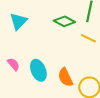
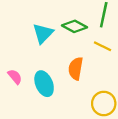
cyan triangle: (18, 21) -> (43, 33), moved
orange semicircle: (65, 77) -> (76, 68), moved, turned 36

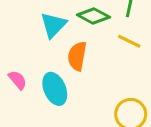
orange semicircle: (76, 68) -> (77, 56), moved

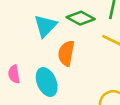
pink semicircle: (18, 80) -> (14, 74), turned -150

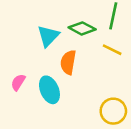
pink semicircle: (14, 74) -> (18, 82), turned 42

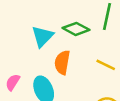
yellow line: (112, 50) -> (106, 65), moved

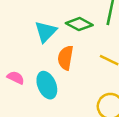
pink semicircle: (13, 82) -> (16, 78), turned 84

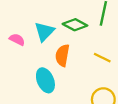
pink semicircle: (16, 78) -> (17, 39), moved

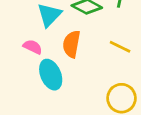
pink semicircle: (17, 39) -> (33, 47), moved

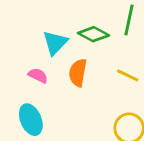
cyan ellipse: (51, 75) -> (31, 120), moved

